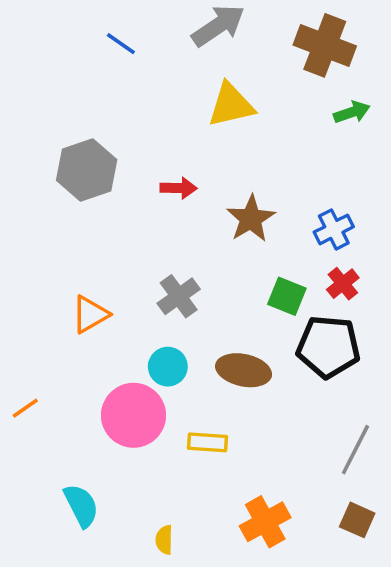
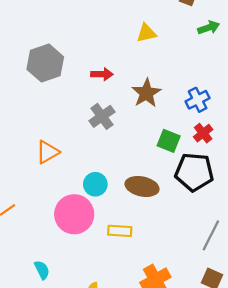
yellow triangle: (231, 105) -> (146, 33), moved, size x0.7
gray cross: (179, 296) -> (102, 116), moved
cyan semicircle: (81, 506) -> (42, 270), size x0.7

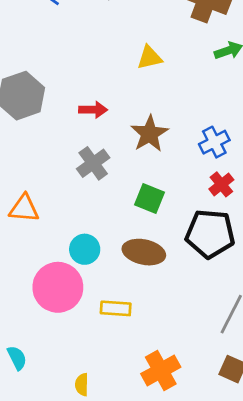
green square: (169, 141) -> (149, 198), moved
orange triangle: (48, 152) -> (24, 208), turned 35

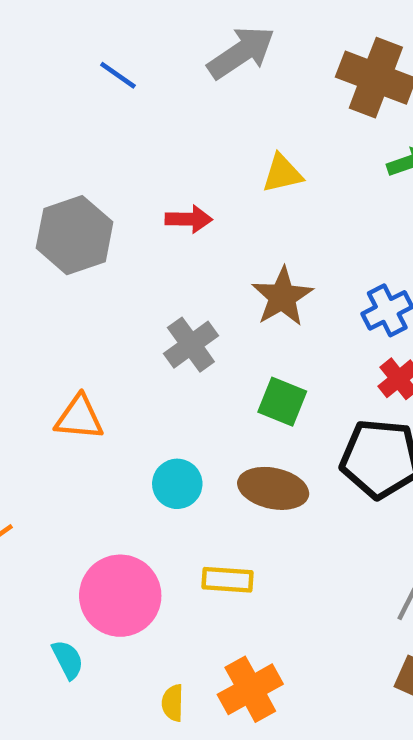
red arrow: (93, 110) -> (189, 219), moved
pink circle: (58, 287) -> (120, 596), moved
orange cross: (161, 370) -> (250, 689), moved

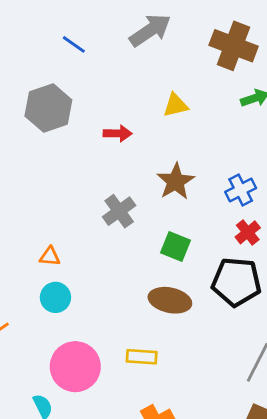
gray hexagon: (75, 235) -> (48, 108), moved
orange triangle: (79, 418) -> (50, 256), size x0.7
cyan circle: (177, 484) -> (55, 297), moved

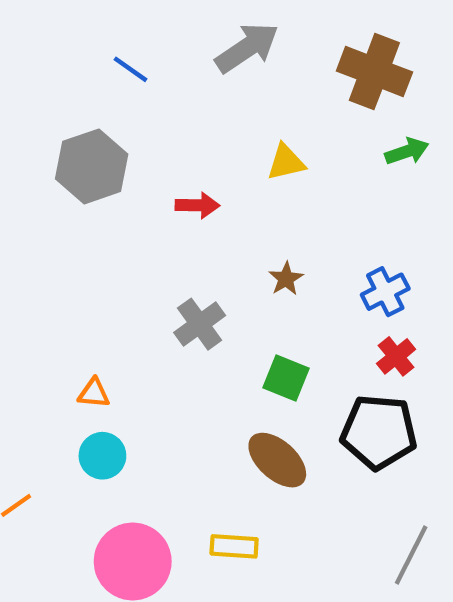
brown star: (176, 182) -> (286, 279), size x0.6
brown ellipse: (170, 300) -> (277, 460), turned 30

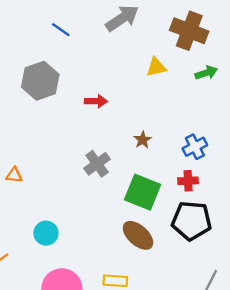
yellow triangle: (286, 162) -> (156, 67), moved
red cross: (396, 356) -> (188, 181), moved, turned 36
green square: (286, 378) -> (143, 192), size x1.5
orange triangle: (94, 393) -> (14, 175), moved

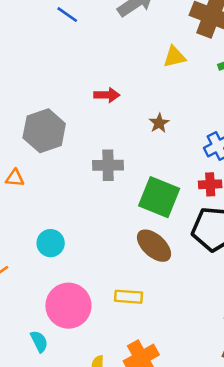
gray hexagon: (40, 81) -> (44, 131), moved
brown star: (143, 140) -> (159, 123), moved
gray cross: (97, 164) -> (108, 165), turned 35

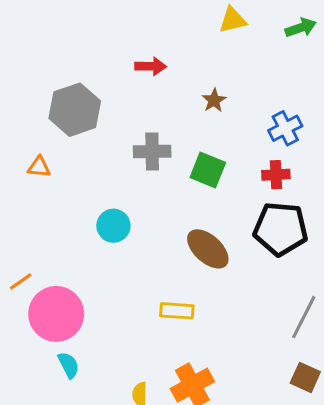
green square: (159, 197) -> (208, 170), moved, size x0.7
cyan circle: (51, 243) -> (113, 226), moved
pink circle: (68, 306) -> (56, 314), moved

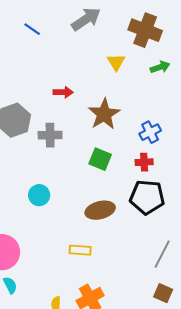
yellow triangle: (233, 20) -> (116, 62), turned -48
brown star: (214, 100) -> (104, 114), size x2.0
gray cross: (152, 151) -> (50, 135), moved
brown ellipse: (208, 249) -> (100, 210), turned -56

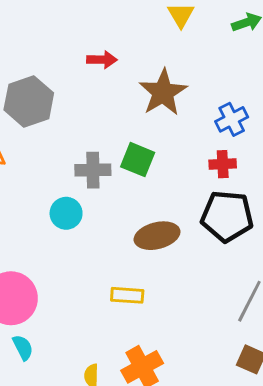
gray cross: (50, 135) -> (93, 170), moved
green square: (100, 159) -> (138, 160), moved

